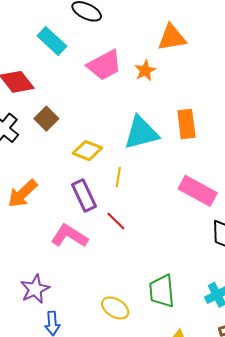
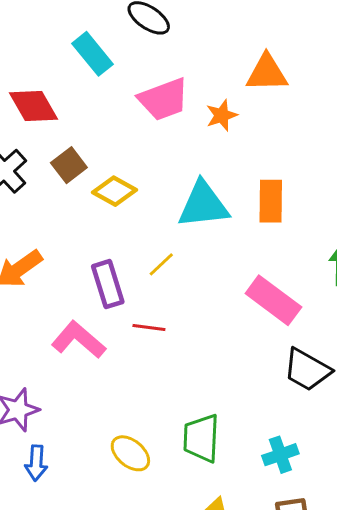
yellow diamond: (87, 151) -> (115, 191), moved
yellow line: (118, 177) -> (161, 264), turned 30
red line: (116, 221) -> (149, 328), turned -45

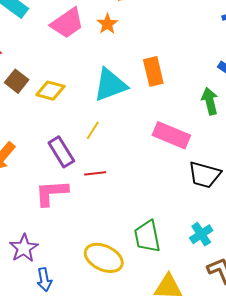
pink L-shape: (79, 340) -> (51, 193), turned -30
yellow ellipse: (130, 453) -> (104, 258), size x1.4

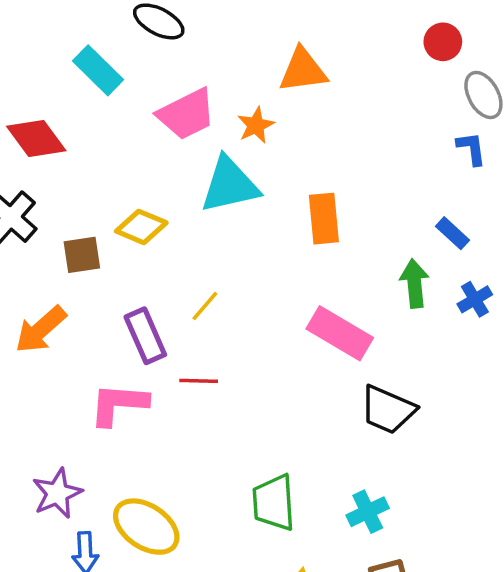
brown square: (17, 81) -> (82, 255), moved, turned 35
cyan triangle: (110, 85) -> (230, 185), moved
yellow ellipse: (104, 258) -> (146, 527), moved

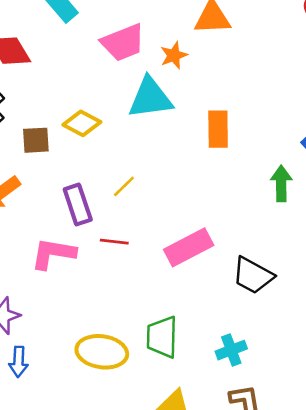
pink rectangle: (340, 333) -> (189, 247), moved, turned -63
yellow ellipse: (146, 527) -> (102, 352), moved, turned -30

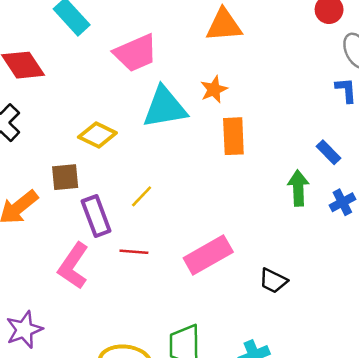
orange star: (174, 55) -> (214, 89), moved
brown square: (36, 140) -> (65, 177), moved
pink L-shape: (53, 254) -> (73, 266), turned -63
black trapezoid: (253, 275) -> (273, 281), size x0.7

